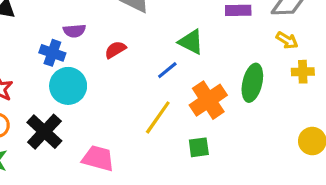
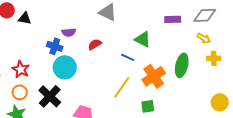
blue line: (167, 70) -> (128, 57), turned 64

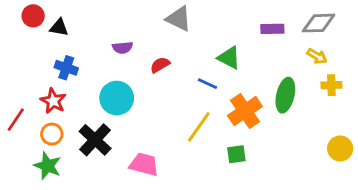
blue cross: (55, 46) -> (66, 68), moved

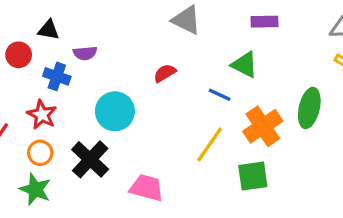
red circle: (33, 16) -> (19, 55), moved
purple rectangle: (272, 29) -> (264, 22), moved
purple semicircle: (122, 48) -> (85, 53), moved
green square: (236, 154) -> (253, 176), size x1.4

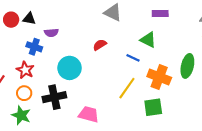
red circle: (19, 55) -> (11, 20), moved
orange cross: (263, 126) -> (159, 77), turned -35
black cross: (90, 159) -> (54, 97), turned 35

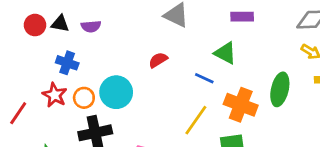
purple semicircle: (51, 33) -> (91, 26), moved
orange circle: (24, 93) -> (84, 98), moved

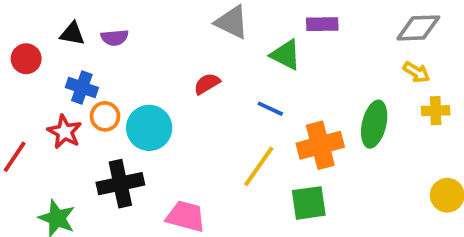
red circle: (35, 25) -> (26, 59), moved
green triangle: (225, 53) -> (286, 55), moved
orange circle: (84, 98) -> (105, 116), moved
orange cross: (241, 105) -> (320, 145), turned -36

